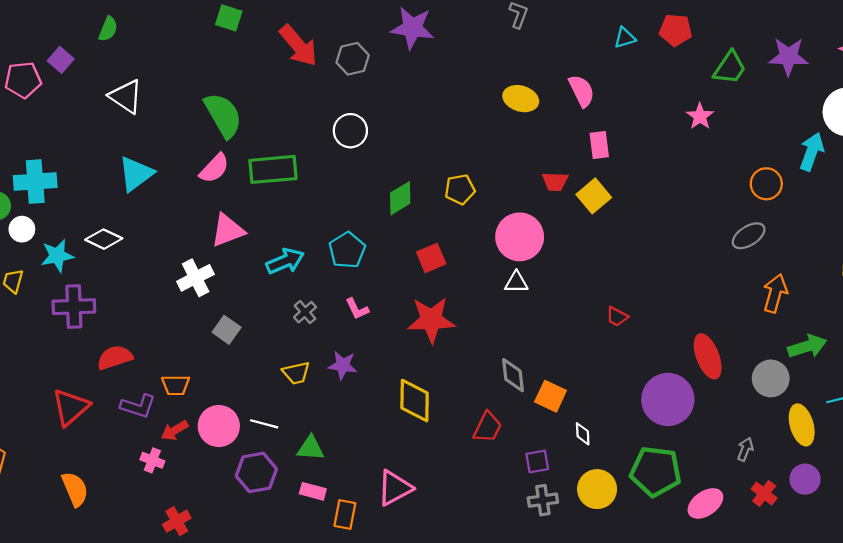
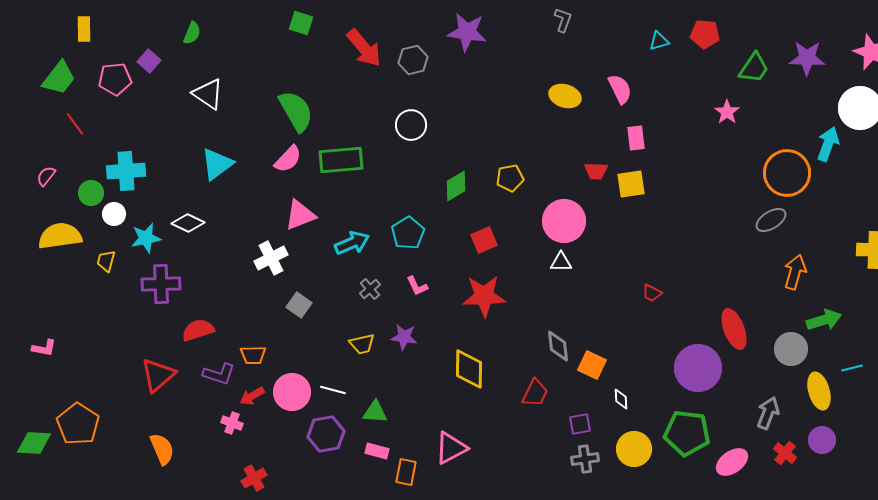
orange circle: (766, 184) -> (787, 173), size x1.6
yellow square: (594, 196) -> (631, 184), turned 32
gray arrow: (745, 449) -> (768, 413), size x1.5

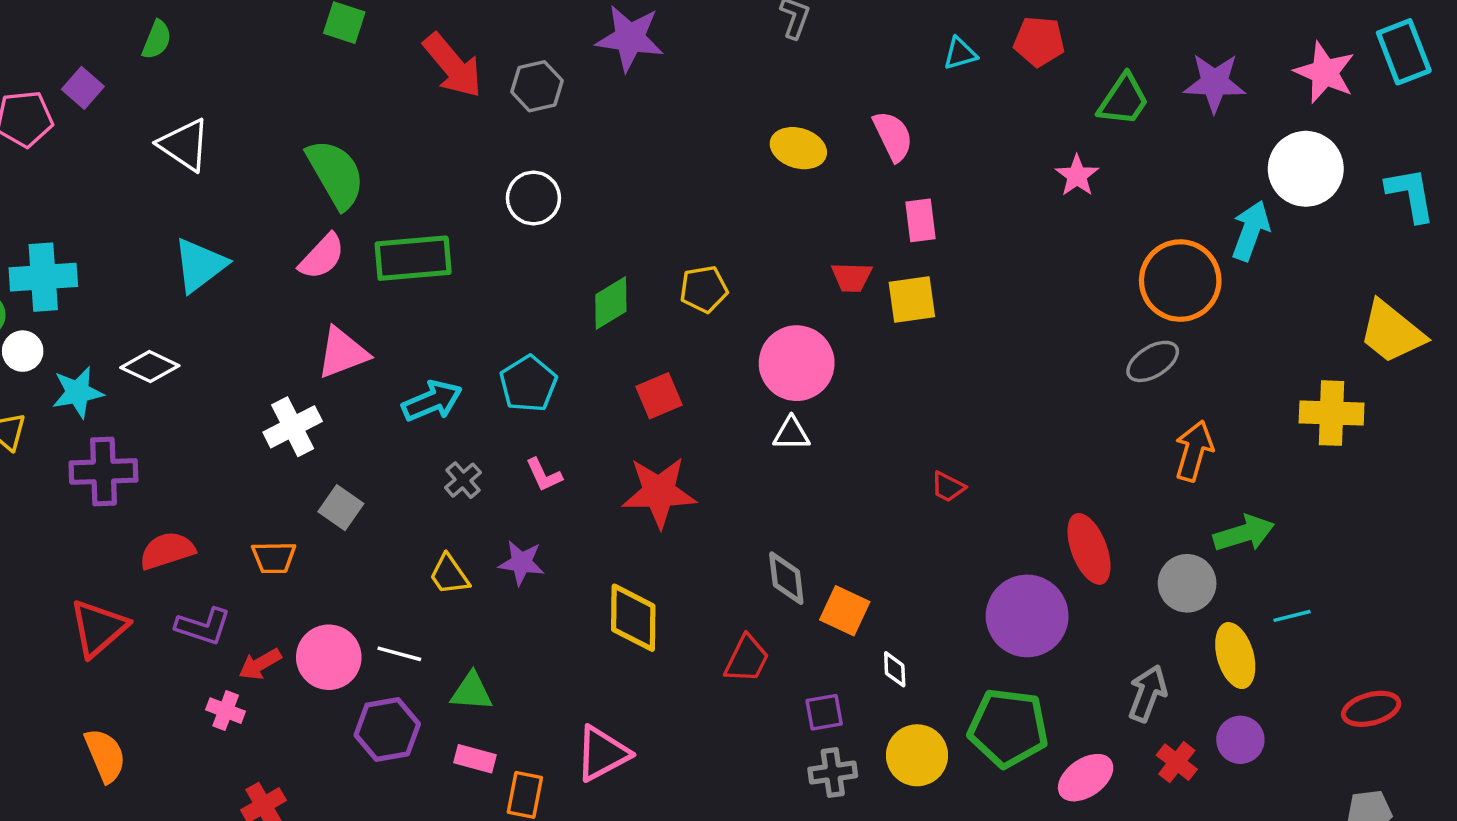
yellow trapezoid: (362, 344) -> (449, 575), turned 68
orange trapezoid: (253, 355) -> (274, 557), moved

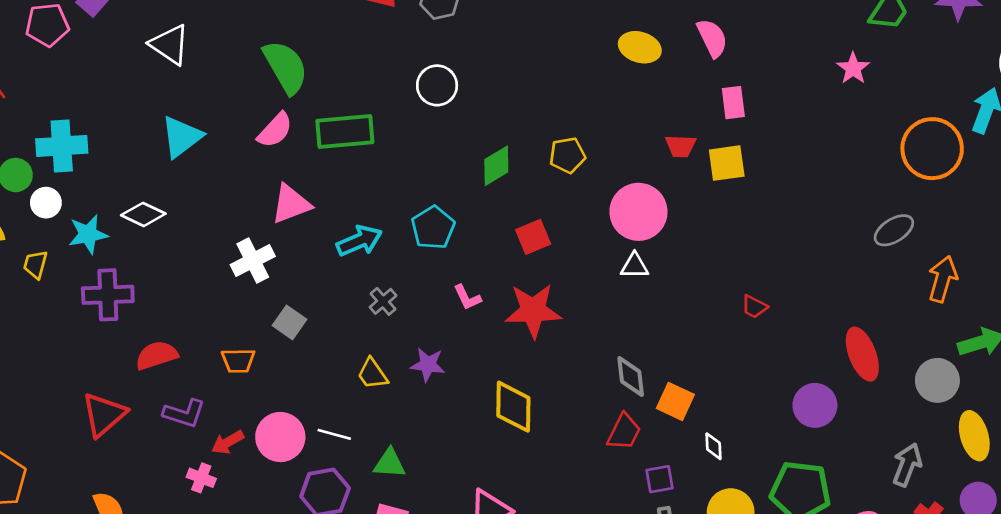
gray ellipse: (1153, 361) -> (894, 230), moved
pink L-shape: (544, 475) -> (467, 297), moved
purple circle: (1027, 616) -> (815, 405), size x0.7
red trapezoid: (747, 659) -> (624, 432), moved

